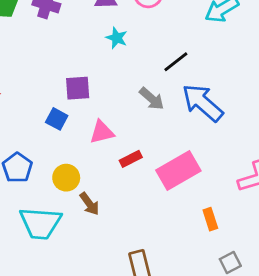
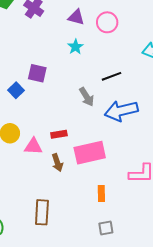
blue arrow: (203, 103) -> (121, 111), turned -72
pink triangle: (102, 132) -> (33, 146), moved
brown arrow: (89, 204) -> (57, 163), moved

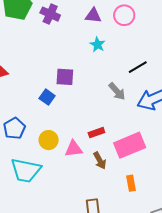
orange rectangle: (101, 193) -> (131, 183), moved

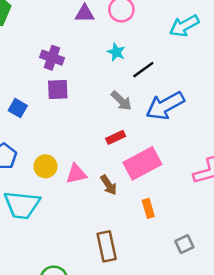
purple cross: (50, 14) -> (52, 58), moved
cyan star: (98, 45) -> (116, 52), moved
blue square: (47, 97) -> (18, 108), moved
red rectangle: (96, 133) -> (116, 137), moved

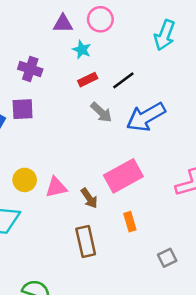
cyan arrow: (184, 26) -> (165, 35), turned -40
cyan star: (116, 52) -> (82, 50), moved
purple square: (58, 89) -> (23, 109), moved
red rectangle: (116, 137) -> (88, 80), moved
brown rectangle: (107, 246) -> (86, 241), moved

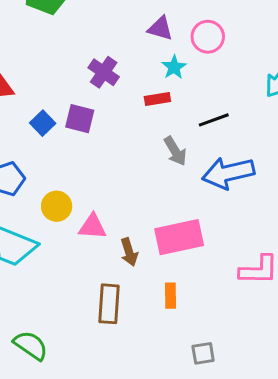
red rectangle: (88, 80) -> (157, 99), moved

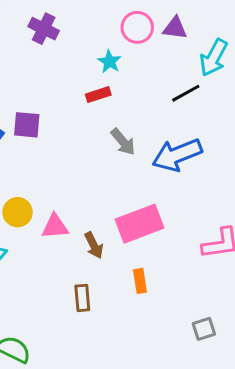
purple triangle: (160, 28) -> (175, 28), moved
purple cross: (104, 72) -> (44, 29), moved
black line: (214, 120) -> (186, 93), moved
brown rectangle: (109, 304) -> (82, 298), size x0.7
gray square: (203, 353) -> (204, 329), moved

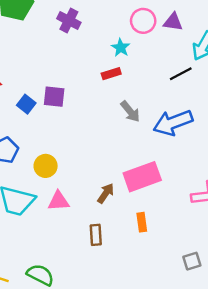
pink triangle: (55, 226) -> (59, 201), moved
brown arrow: (94, 245) -> (106, 193), turned -120

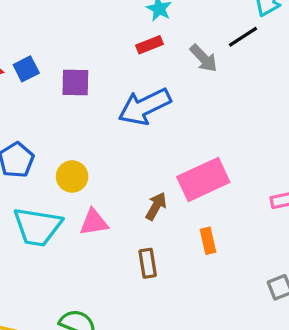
blue square: (26, 104) -> (26, 69), moved, turned 30
gray arrow: (130, 111) -> (204, 58), moved
blue arrow: (173, 123) -> (145, 107), moved

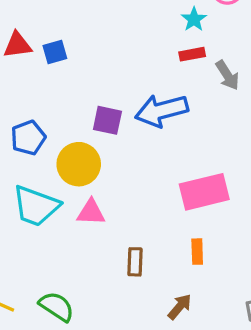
red rectangle: (150, 45) -> (192, 54), moved
purple square: (75, 83) -> (107, 120), moved
yellow circle: (72, 176) -> (79, 164), size x1.4
brown arrow: (156, 206) -> (180, 307), moved

